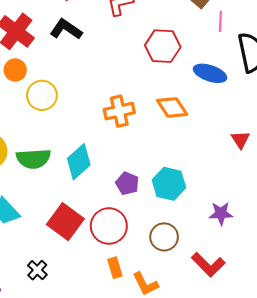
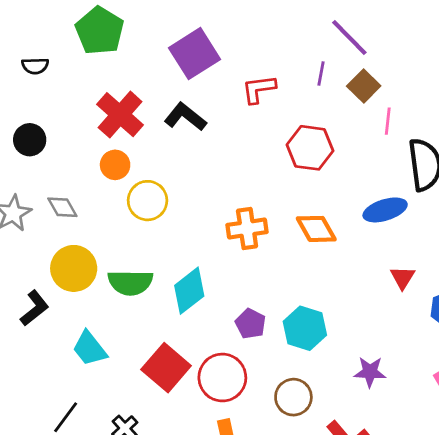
blue ellipse: (210, 73) -> (385, 210), moved, turned -40

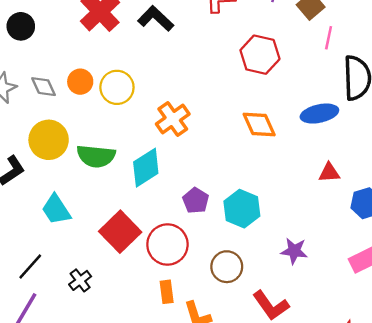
orange circle: (115, 165) -> (80, 82), moved
orange cross: (247, 229) -> (173, 119), moved, turned -32
red triangle: (403, 277) -> (329, 173), turned 50

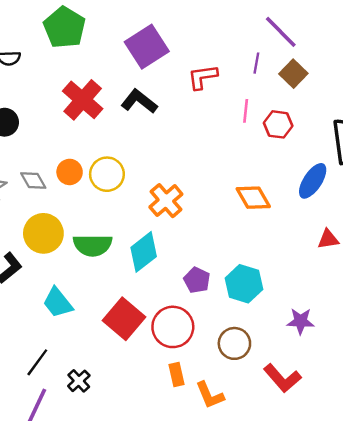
pink line: (329, 38) -> (246, 111), moved
red hexagon: (260, 55) -> (278, 124), moved, size x0.7
blue ellipse: (319, 114) -> (313, 181), turned -39
black cross: (80, 280) -> (79, 381), moved

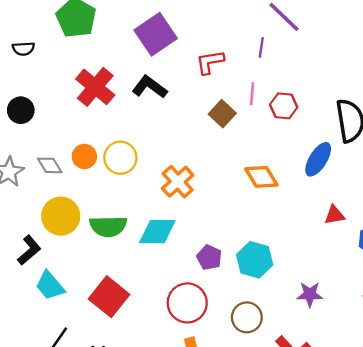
brown square: (293, 74) -> (222, 114), moved
cyan diamond: (144, 252) -> (157, 232), turned 39
cyan trapezoid: (58, 303) -> (50, 286), moved
red square: (124, 319) -> (109, 297), moved

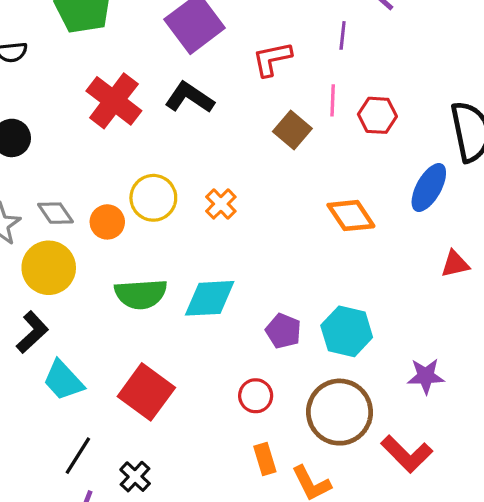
orange circle: (84, 156) -> (107, 222), moved
orange cross: (178, 182) -> (221, 204), moved, size x0.7
yellow circle: (61, 216) -> (49, 268), moved
red circle: (187, 303) -> (256, 396), size x0.6
brown circle: (247, 317) -> (340, 412), size x1.5

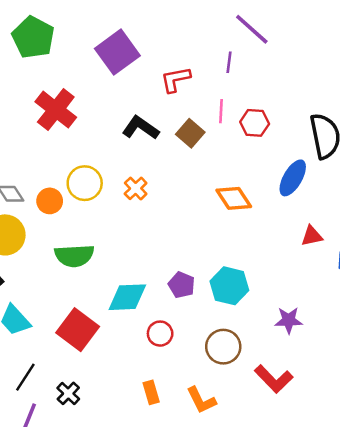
black L-shape: (190, 98) -> (141, 128), moved
cyan diamond: (210, 298) -> (127, 297), moved
brown circle: (340, 412) -> (223, 347), size x0.7
orange rectangle: (265, 459) -> (151, 392), moved

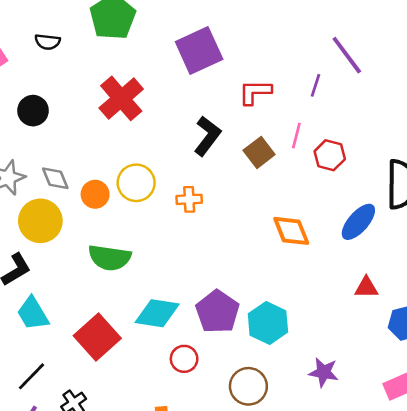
black L-shape: (141, 128) -> (207, 136), turned 81
orange cross: (136, 188) -> (189, 199), turned 30
purple pentagon: (182, 285) -> (217, 312), size x1.5

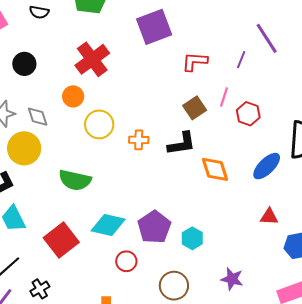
black L-shape: (207, 136) -> (182, 144), moved, turned 40
orange circle: (95, 194) -> (73, 96), moved
cyan hexagon: (268, 323) -> (192, 238), size x0.7

